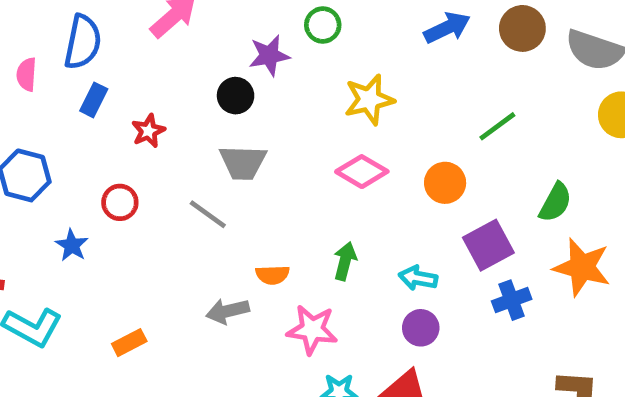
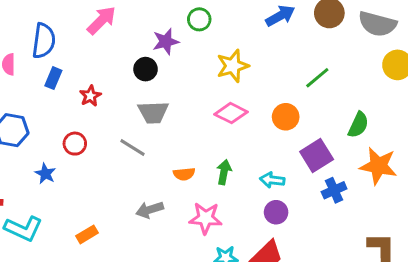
orange semicircle: (273, 275) -> (184, 174), moved

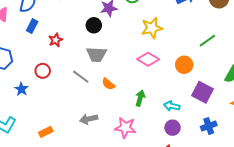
purple square: (317, 155) -> (203, 92), turned -35
orange semicircle: (184, 174) -> (108, 84), moved, turned 40
blue cross: (334, 190) -> (209, 126), moved

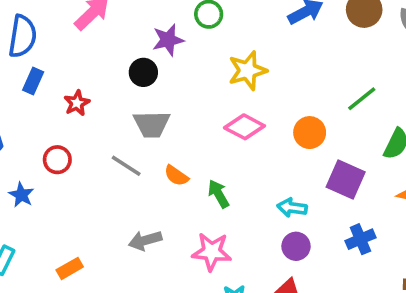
green line: (207, 41) -> (362, 99), moved
green arrow: (140, 98) -> (218, 194), moved, turned -42

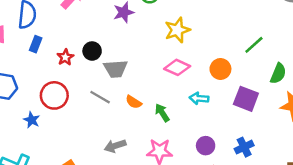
black circle: (143, 72) -> (92, 51), moved
red circle: (57, 160) -> (54, 95), size x1.5
cyan arrow: (292, 208) -> (199, 98), moved
blue cross: (360, 239) -> (244, 147), moved
purple circle: (296, 246) -> (206, 146), moved

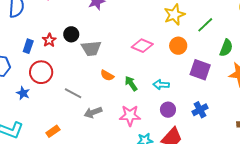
yellow star: (177, 30) -> (174, 15), moved
blue rectangle: (36, 44) -> (28, 46), moved
gray line: (100, 97) -> (73, 93), moved
cyan arrow: (199, 98) -> (161, 85), moved

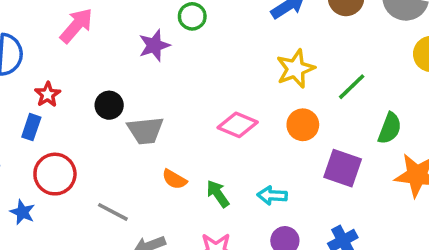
red star: (49, 40) -> (48, 94), moved

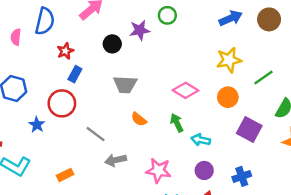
black circle: (109, 105) -> (112, 44), moved
blue rectangle: (31, 127) -> (75, 74), moved
green arrow: (218, 194) -> (177, 123), moved

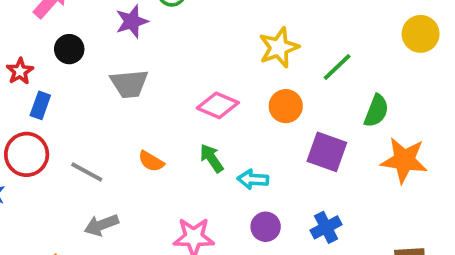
black circle: (112, 44) -> (69, 49), moved
gray trapezoid: (125, 85) -> (129, 84), moved
gray line: (96, 134) -> (87, 172), moved
gray arrow: (116, 160) -> (101, 225), moved

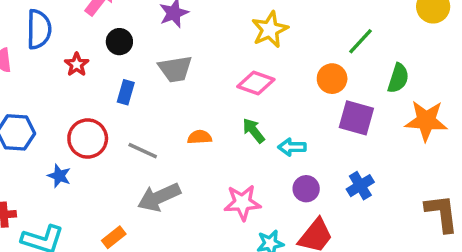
yellow star: (279, 48) -> (270, 30), moved
blue rectangle: (40, 105) -> (126, 92), moved
orange circle: (286, 106) -> (332, 79), moved
orange semicircle: (151, 161) -> (200, 137), turned 150
gray arrow: (101, 225) -> (159, 197), size x1.4

